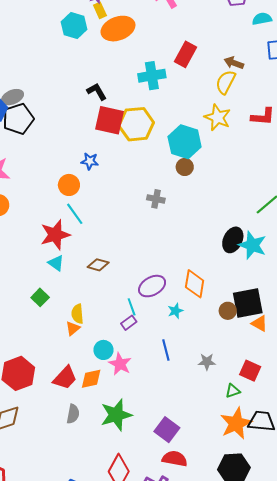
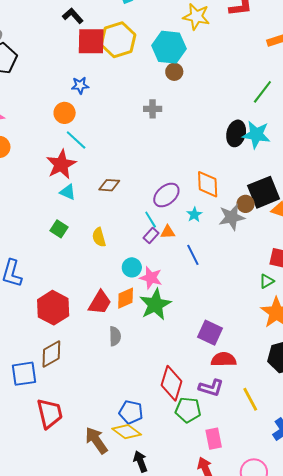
orange triangle: (73, 328) -> (168, 232), moved, turned 49
gray star: (207, 362) -> (232, 217), moved, size x1.5
green star: (116, 415) -> (155, 304), moved

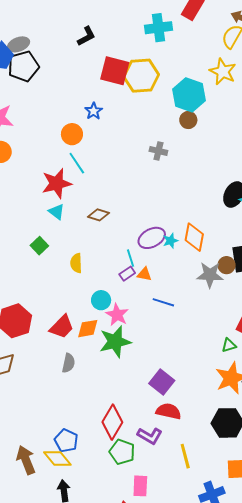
black L-shape: (73, 16) -> (86, 36), moved, turned 90
blue star: (80, 85) -> (94, 111), turned 30
cyan star: (194, 215) -> (170, 241), moved
blue line: (193, 255) -> (163, 302), turned -60

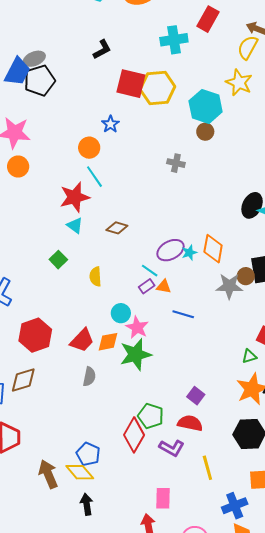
cyan line: (131, 258) -> (150, 271), turned -36
purple square: (162, 382) -> (196, 396), moved, size x0.7
green pentagon: (122, 452) -> (151, 416), moved

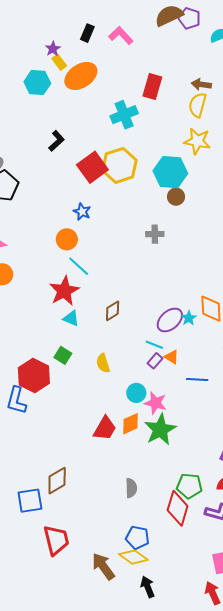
red square: (131, 84) -> (92, 167), turned -36
brown diamond: (117, 228) -> (113, 311), turned -35
orange triangle: (164, 287) -> (172, 357), turned 35
red hexagon: (35, 335) -> (34, 376), moved
gray semicircle: (89, 377) -> (131, 488), moved

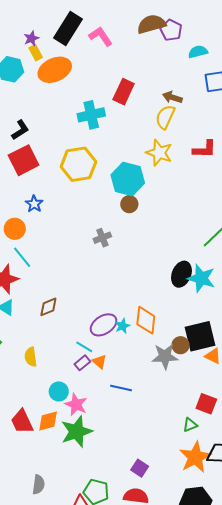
black rectangle: (87, 33) -> (68, 28), size x1.8
red square: (92, 167) -> (24, 160), moved
gray cross: (155, 234) -> (102, 238), turned -30
red trapezoid: (105, 428) -> (22, 421), turned 116

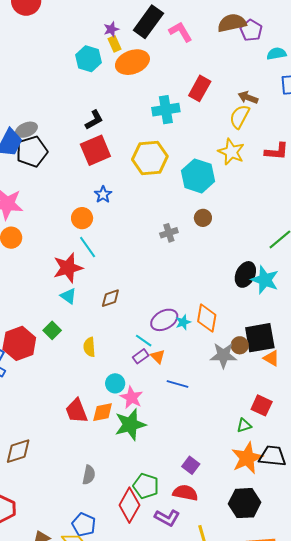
brown circle: (129, 204) -> (203, 218), moved

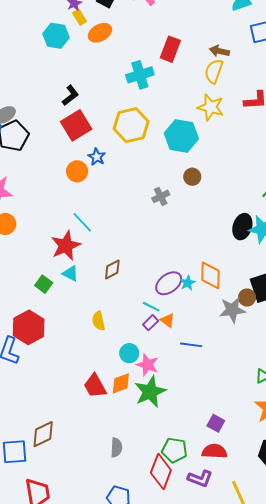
orange ellipse: (132, 62) -> (100, 33), size x0.7
blue star: (103, 195) -> (97, 157), moved
orange circle: (82, 218) -> (77, 171), moved
green square: (52, 330) -> (44, 284), moved

